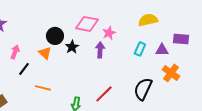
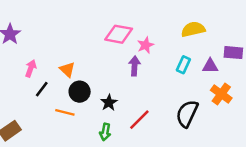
black circle: (55, 36) -> (80, 92), moved
black star: (72, 47) -> (109, 103), moved

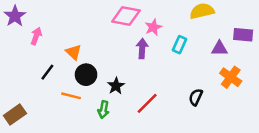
cyan rectangle: (183, 65) -> (180, 45), moved
pink arrow: (31, 68) -> (36, 36), moved
black semicircle: (187, 114) -> (196, 97), size x0.6
green arrow: (105, 132) -> (103, 110), moved

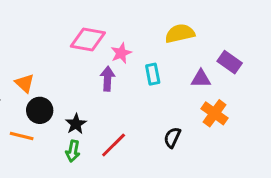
purple rectangle: (243, 35) -> (230, 62), turned 30
cyan rectangle: (180, 45) -> (153, 74), turned -35
green arrow: (103, 110) -> (73, 151), moved

